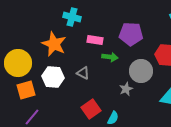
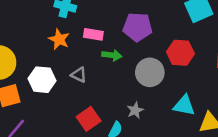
orange star: (54, 44) -> (59, 39), moved, size x0.7
gray star: (126, 89) -> (135, 110), moved

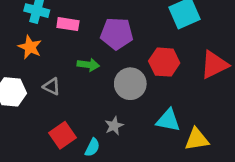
pink rectangle: (93, 34) -> (68, 24), moved

